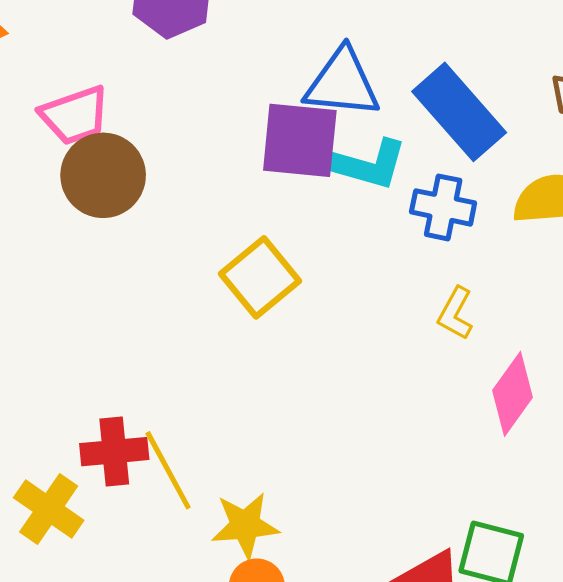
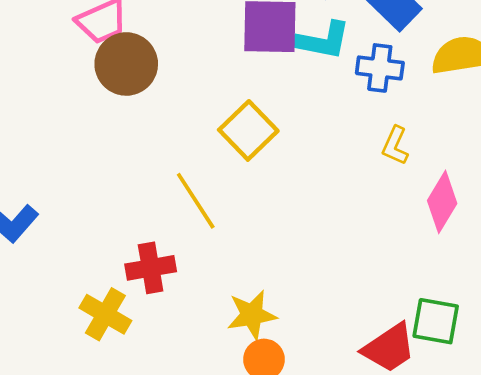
yellow line: (168, 470) -> (196, 201), moved

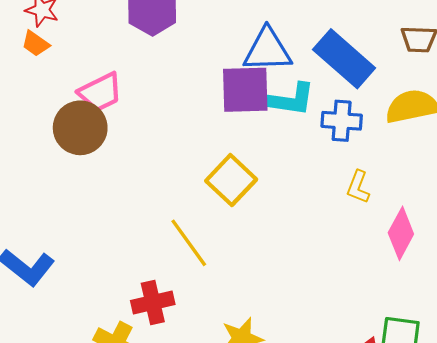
brown circle: (126, 64) -> (80, 128), moved

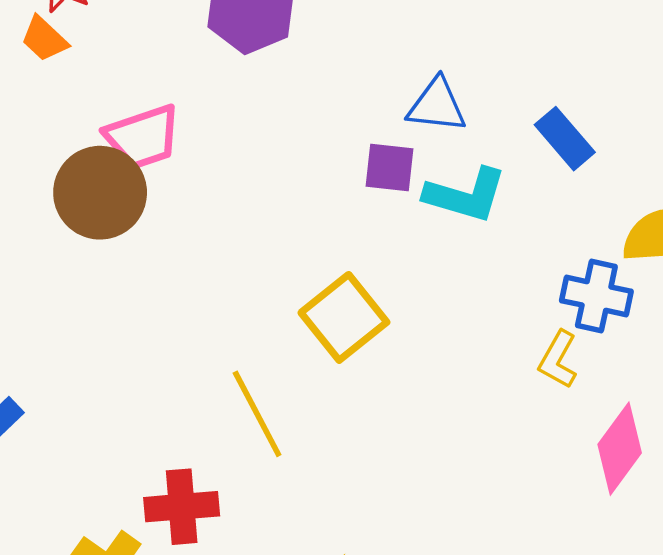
blue triangle: (267, 50) -> (437, 105), size x0.7
blue rectangle: (344, 59) -> (565, 139), size x0.6
purple square: (245, 90) -> (389, 168), size x0.6
blue cross: (342, 121) -> (596, 296), moved

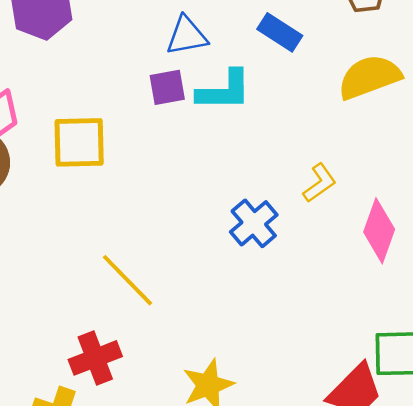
blue cross: (596, 296) -> (254, 223), moved, turned -36
yellow square: (344, 317) -> (79, 142), moved, turned -36
yellow L-shape: (558, 360) -> (320, 183), turned -138

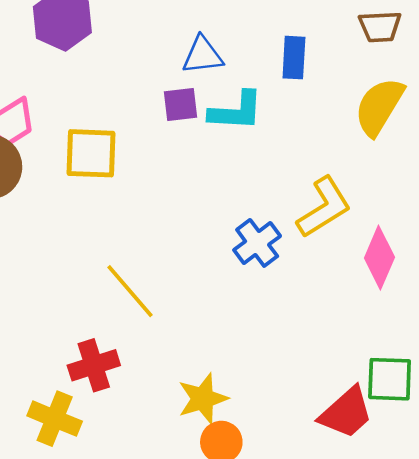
blue rectangle: (280, 32) -> (294, 58), turned 57
yellow semicircle: (370, 77) -> (379, 107), turned -42
yellow L-shape: (320, 183) -> (324, 207), size x1.6

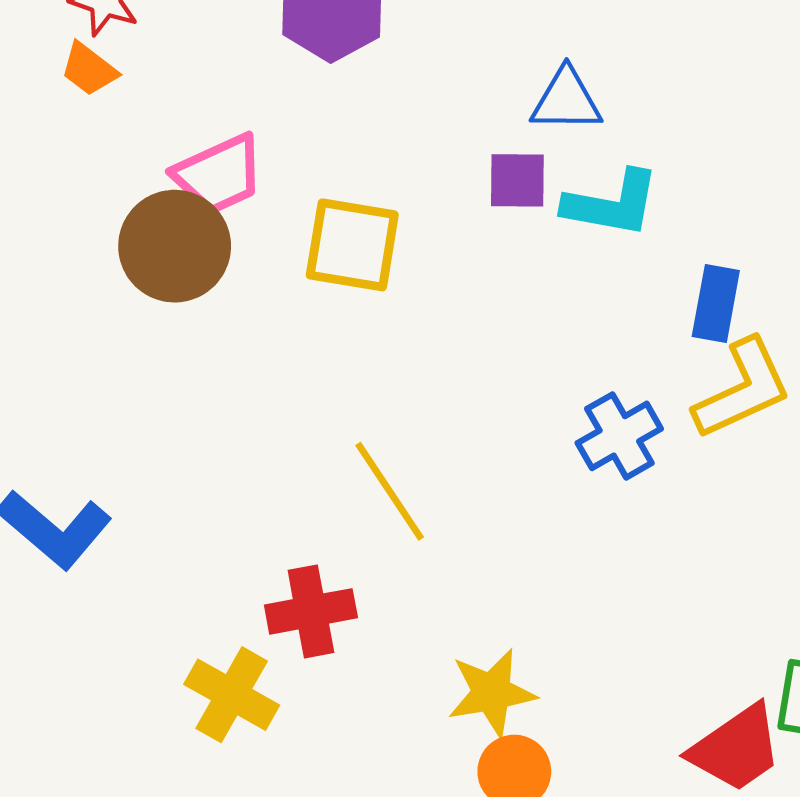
blue rectangle: (294, 58) -> (716, 303), moved

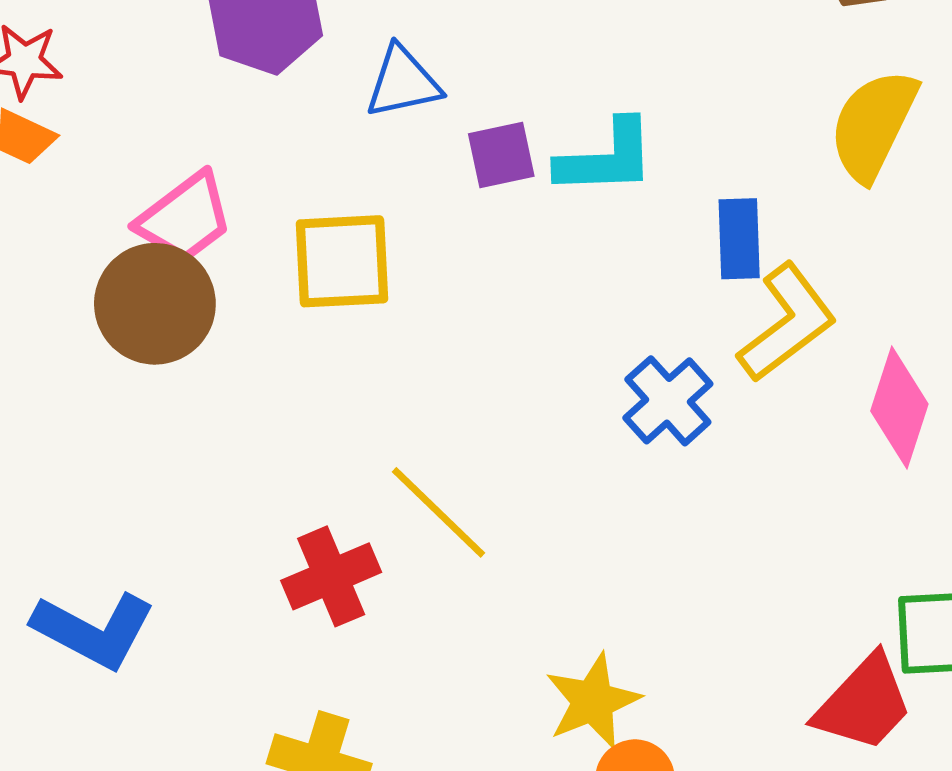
blue triangle: (566, 100) -> (403, 82), moved
red cross: (311, 611) -> (331, 576), moved

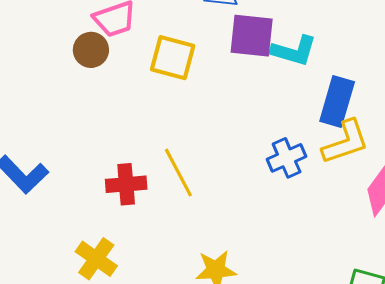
purple square: (501, 155) -> (252, 36), size x1.6
blue rectangle: (739, 239) -> (337, 102), size x1.4
brown circle: (155, 304) -> (91, 50), size x0.7

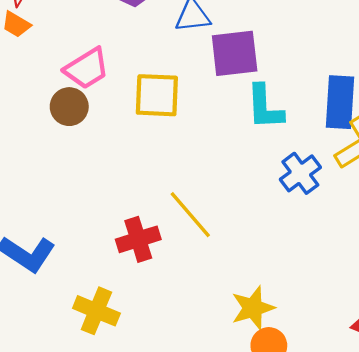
cyan L-shape: (294, 51) -> (265, 107), moved, turned 84
yellow cross: (96, 259) -> (96, 311), moved

